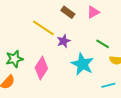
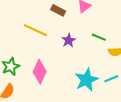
purple star: (64, 41) -> (69, 40), moved
cyan star: (82, 64) -> (86, 80), moved, turned 30

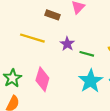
green line: (99, 37) -> (87, 54), moved

